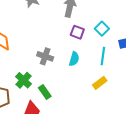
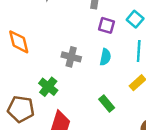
green rectangle: (45, 92) -> (107, 103), moved

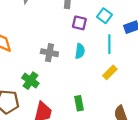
green rectangle: (107, 103) -> (79, 103), moved, turned 32

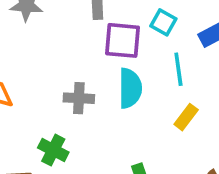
purple square: (79, 23) -> (122, 40), size x1.5
cyan semicircle: (80, 51) -> (130, 88), size x1.5

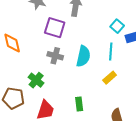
cyan square: (163, 22) -> (117, 26), moved
purple square: (122, 40) -> (55, 28), moved

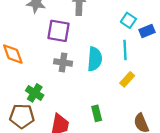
green cross: (36, 80) -> (35, 93), moved

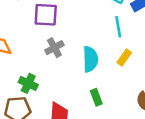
cyan semicircle: (95, 59) -> (90, 59), moved
gray cross: (63, 62) -> (54, 48), turned -30

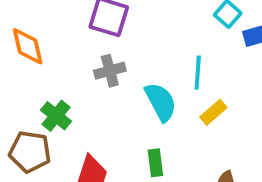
cyan line: (118, 27) -> (198, 73), moved
cyan semicircle: (90, 59) -> (161, 102), turned -40

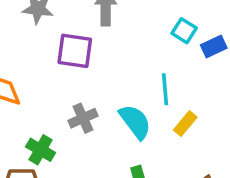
gray cross: (110, 71) -> (83, 118), moved

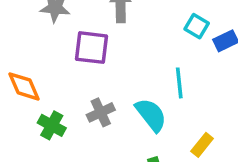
yellow rectangle: (185, 124) -> (202, 145), moved
green cross: (41, 150) -> (52, 125), moved

